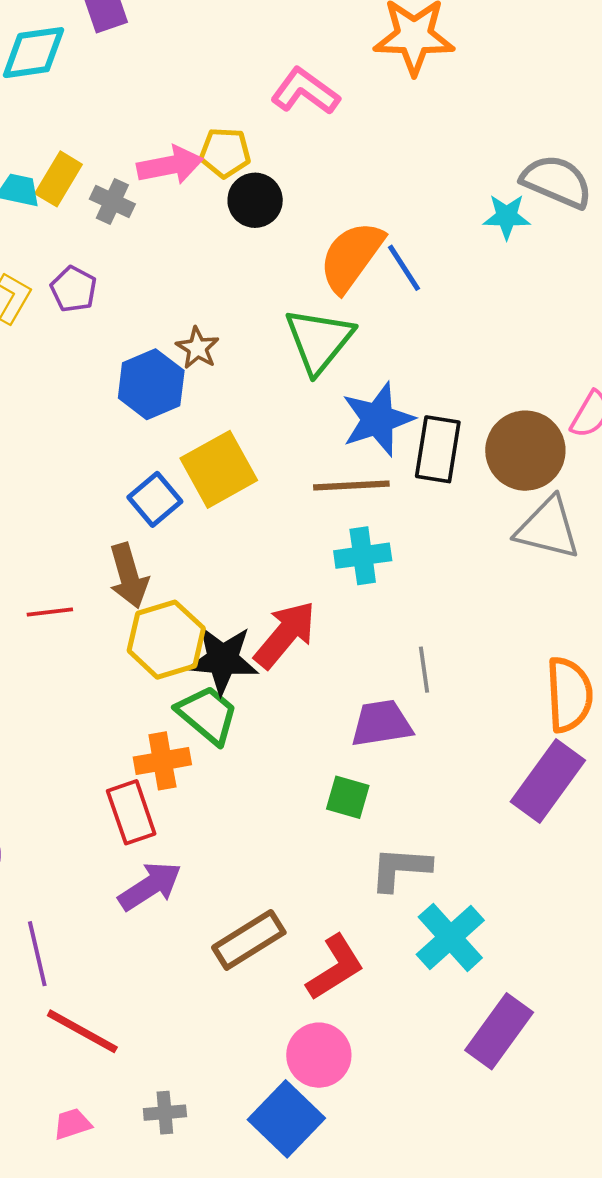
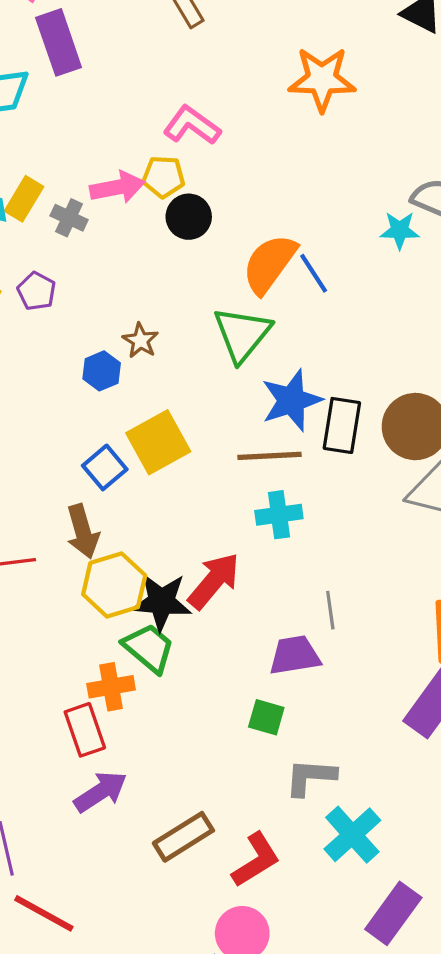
pink L-shape: (305, 91) -> (192, 125), moved
blue hexagon: (151, 384) -> (102, 371), size x0.7

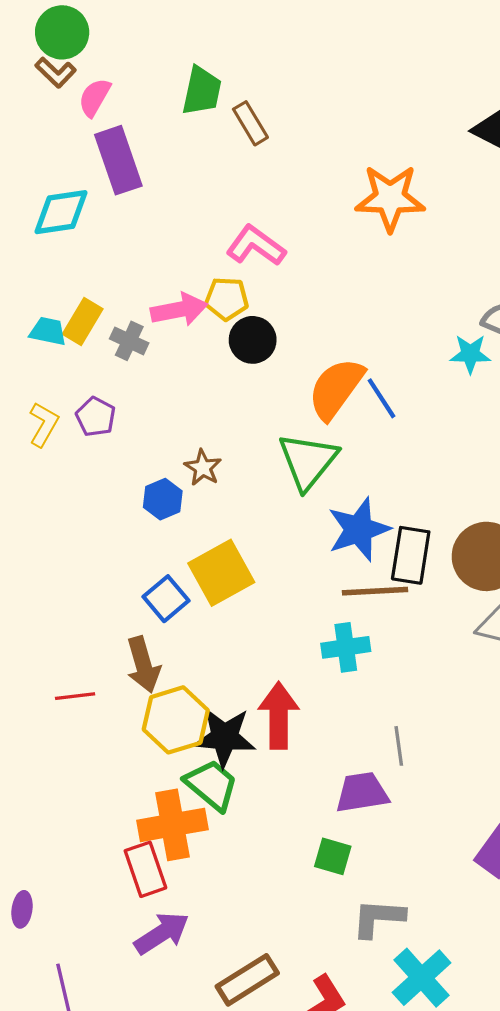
brown line: (269, 456) -> (375, 591), moved
red arrow: (214, 581) -> (279, 716), turned -40
orange cross: (111, 687) -> (173, 825), size x1.4

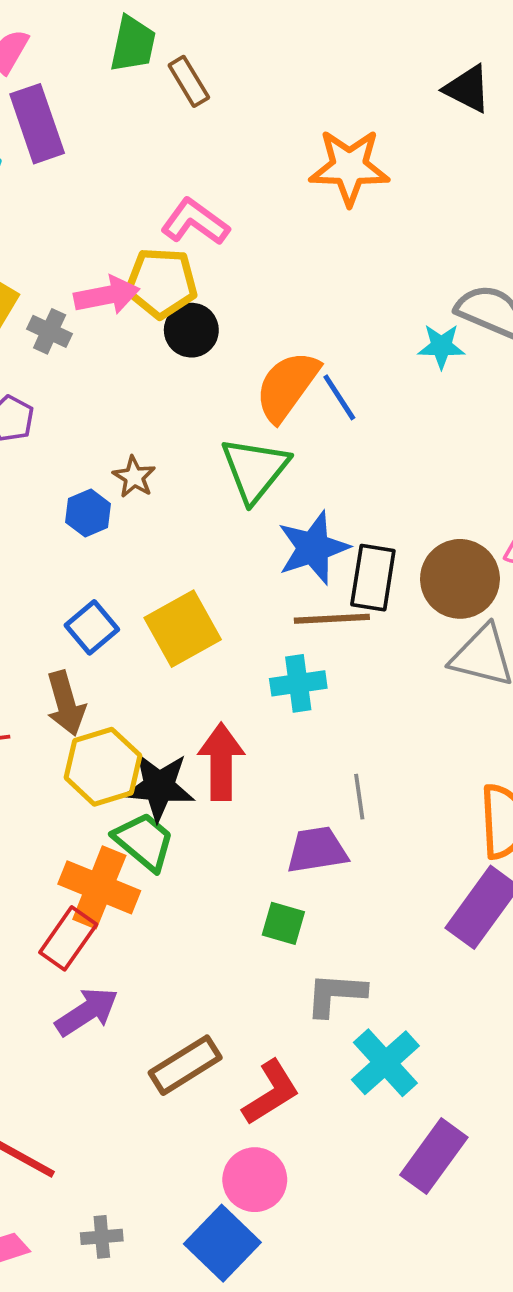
yellow pentagon: (227, 299) -> (161, 283), size x1.4
yellow square: (221, 573) -> (183, 629), moved
orange cross: (173, 825) -> (99, 887), turned 32
red rectangle: (145, 869) -> (68, 938), turned 54

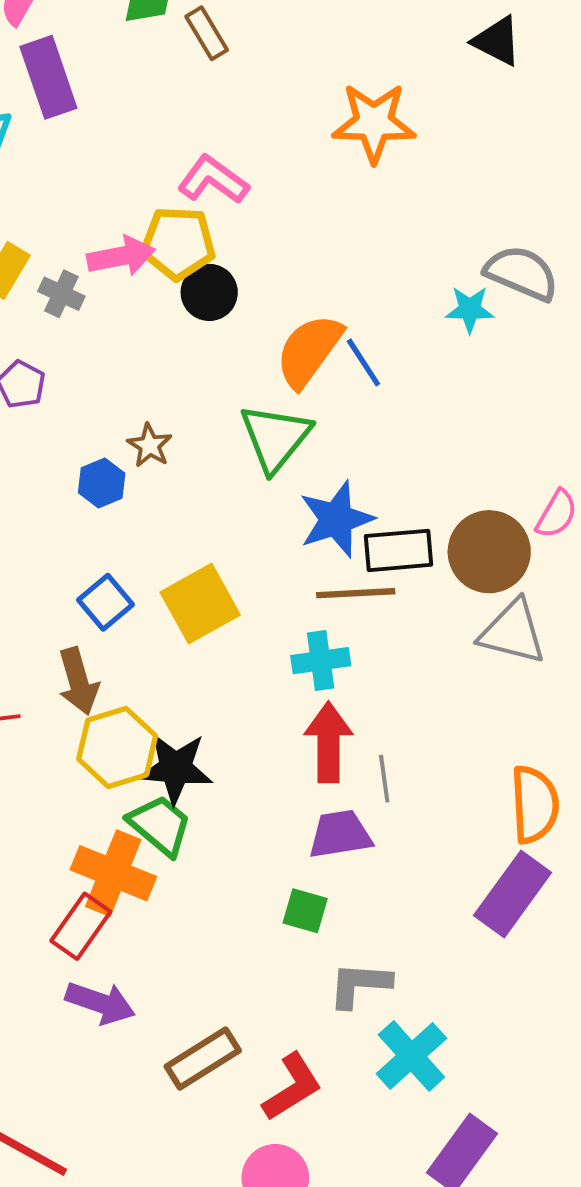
black rectangle: (373, 578) -> (398, 550), turned 76
red arrow: (221, 762) -> (328, 742), moved
purple arrow: (87, 1012) -> (100, 1003), turned 52

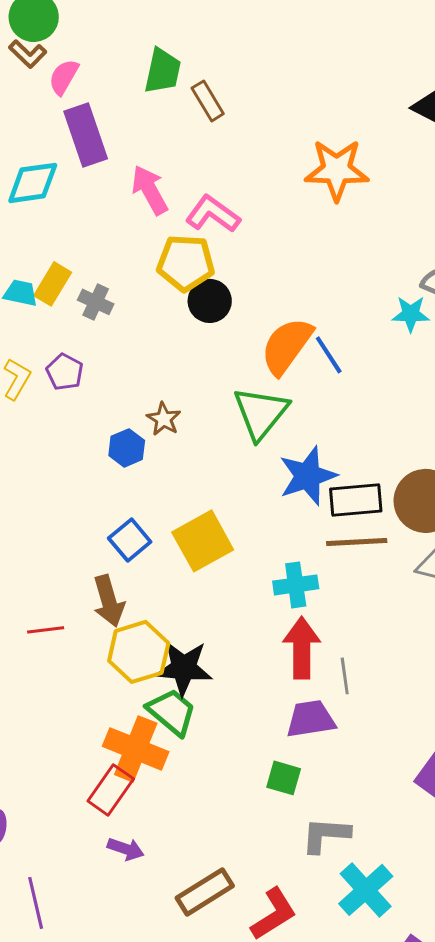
pink arrow: (121, 256) -> (150, 190), moved, turned -108
brown line: (356, 593) -> (357, 542), moved
purple arrow: (100, 1003) -> (126, 849), size x0.7

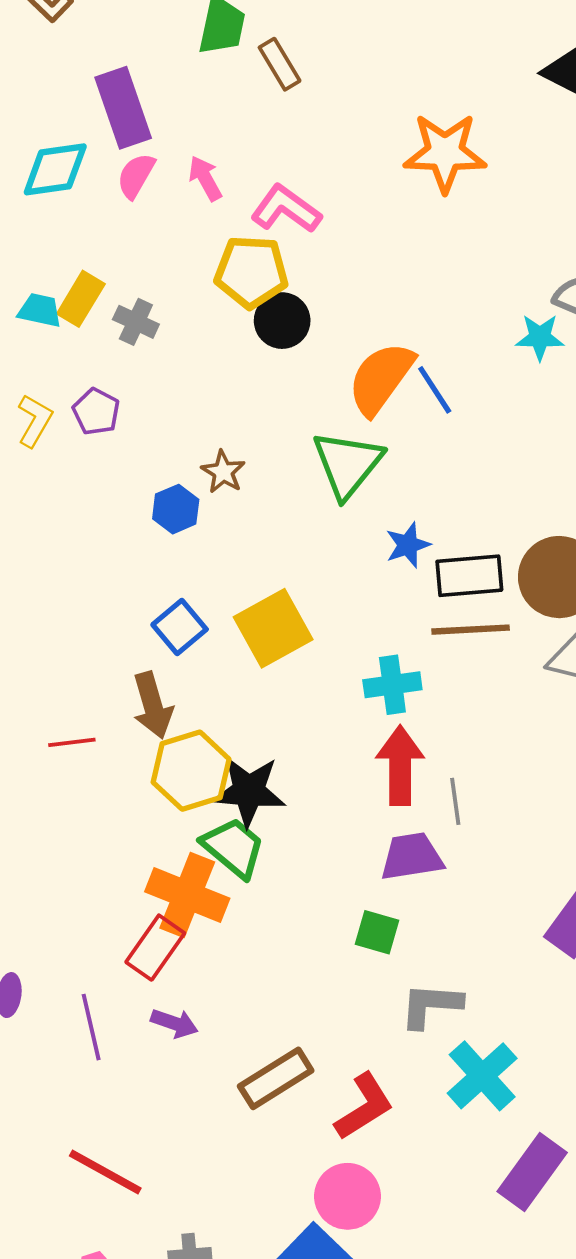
pink semicircle: (64, 77) -> (136, 176), moved
pink arrow: (150, 190) -> (205, 178), size x0.7
blue star: (308, 476) -> (408, 545), size x0.6
purple line: (36, 903) -> (91, 1027), moved

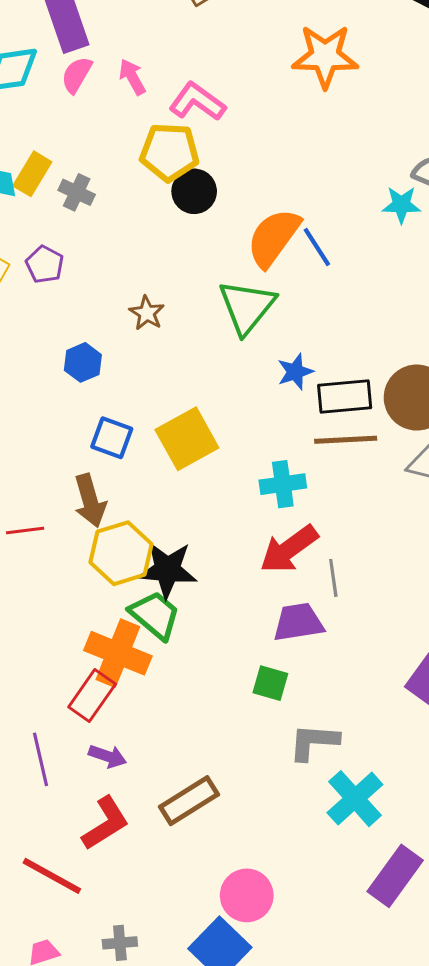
blue hexagon: (176, 509) -> (83, 362), moved
blue square: (180, 627) -> (112, 438), turned -30
red arrow: (400, 766) -> (289, 549), turned -126
red L-shape: (364, 1107) -> (105, 823), moved

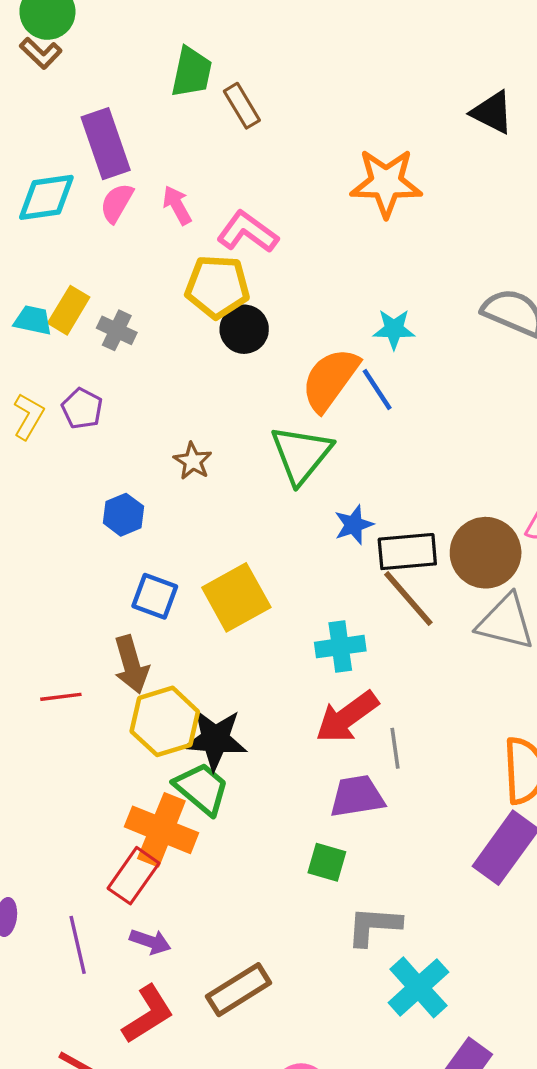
cyan star: (401, 205) -> (394, 329), moved
brown line: (346, 440) -> (408, 598), turned 52

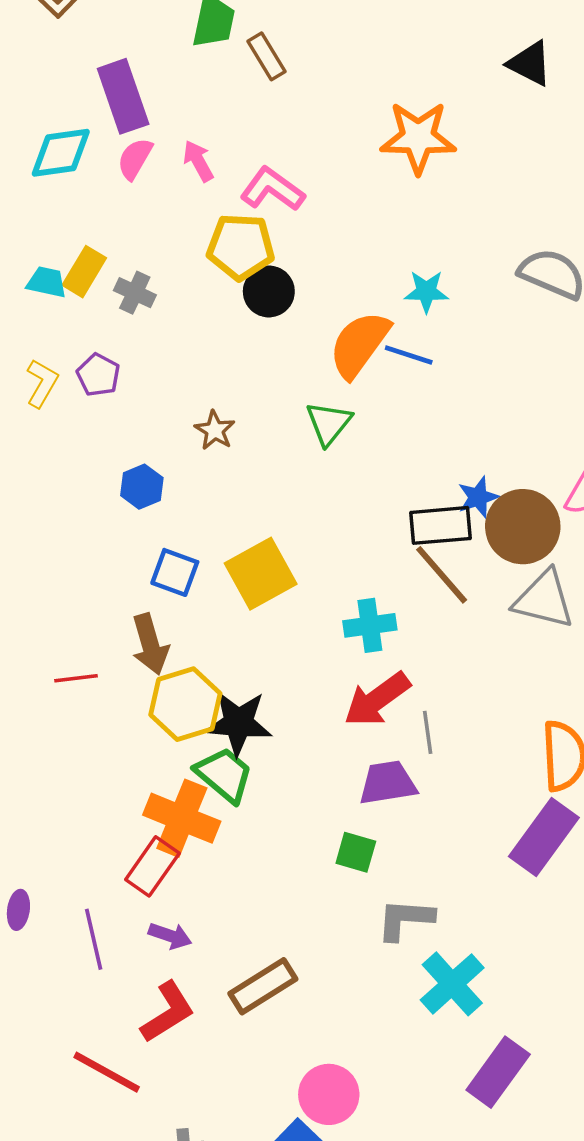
blue line: (377, 390) -> (409, 355), turned -39
green triangle: (301, 454) -> (329, 423), size x0.7
blue star: (354, 525) -> (478, 497), moved

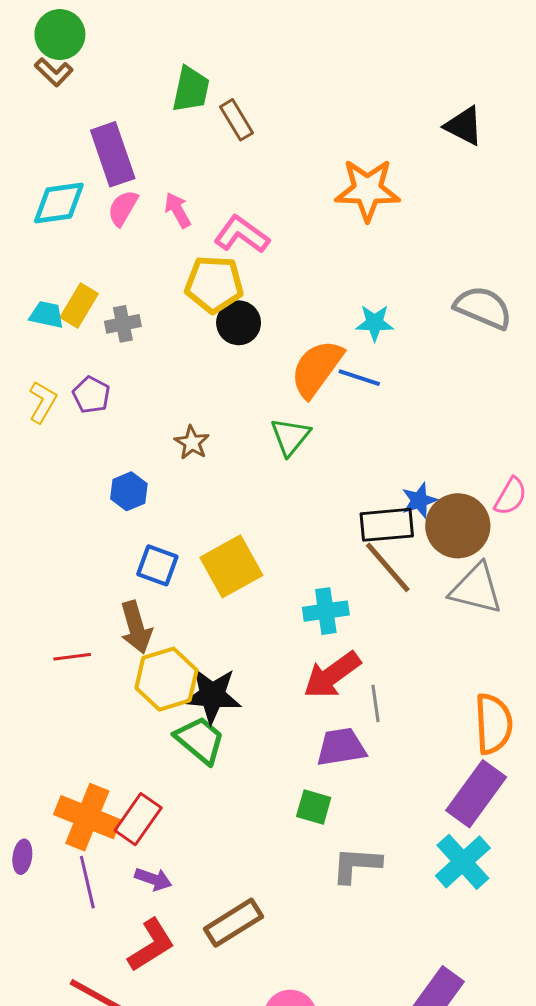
gray cross: (135, 293) -> (123, 324), turned -36
orange cross: (182, 818) -> (87, 817), moved
cyan cross: (452, 984) -> (463, 862), moved

